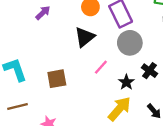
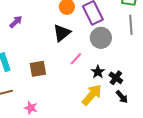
purple arrow: (43, 13) -> (16, 22), moved
black cross: (150, 71) -> (116, 78), moved

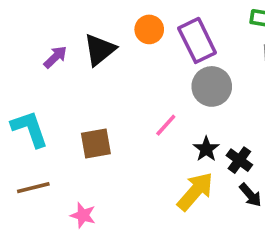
black triangle: (62, 33) -> (100, 50), moved

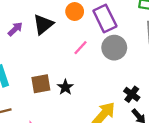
pink line: (166, 125) -> (80, 48), moved
black star: (206, 149) -> (65, 87), moved

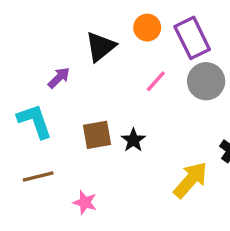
purple arrow: (15, 29) -> (59, 78), moved

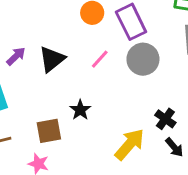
black triangle: (100, 47) -> (52, 59), moved
brown square: (97, 135) -> (49, 131), moved

